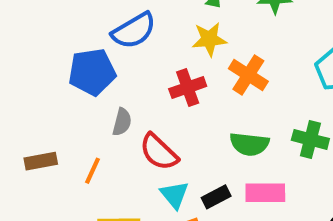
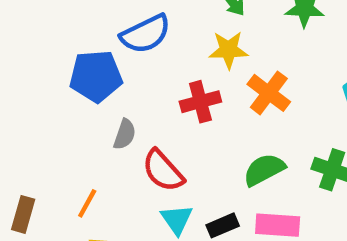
green semicircle: (249, 144) -> (264, 170), turned 141
brown rectangle: (41, 161) -> (23, 214), moved, turned -68
orange line: (93, 171) -> (87, 203), moved

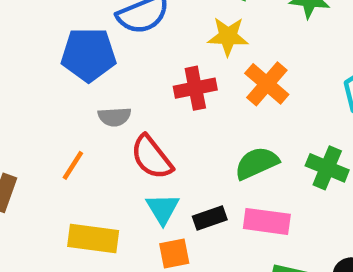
gray semicircle: (125, 134) -> (114, 117), turned 64
orange line: (87, 203) -> (73, 165), moved

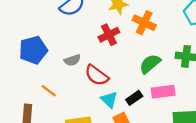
blue pentagon: (89, 55) -> (33, 50), moved
orange line: (73, 165) -> (49, 91), moved, turned -70

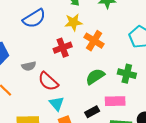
pink rectangle: (163, 92) -> (115, 101), moved
black rectangle: (134, 98) -> (92, 112), moved

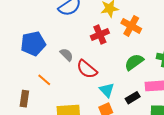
gray semicircle: (29, 66) -> (67, 55), turned -120
cyan triangle: (57, 103) -> (107, 90), moved

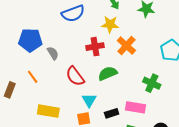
gray semicircle: (67, 55) -> (53, 53), moved
green semicircle: (134, 62) -> (108, 73), moved

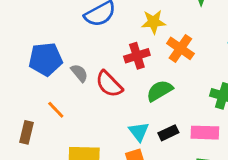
red semicircle: (75, 76) -> (109, 84), moved
black rectangle: (112, 113) -> (168, 133), moved

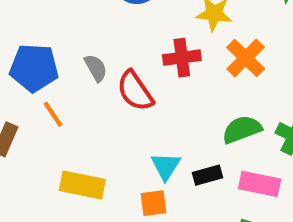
blue pentagon: (46, 59) -> (34, 68), moved
green semicircle: (160, 91) -> (242, 129), moved

